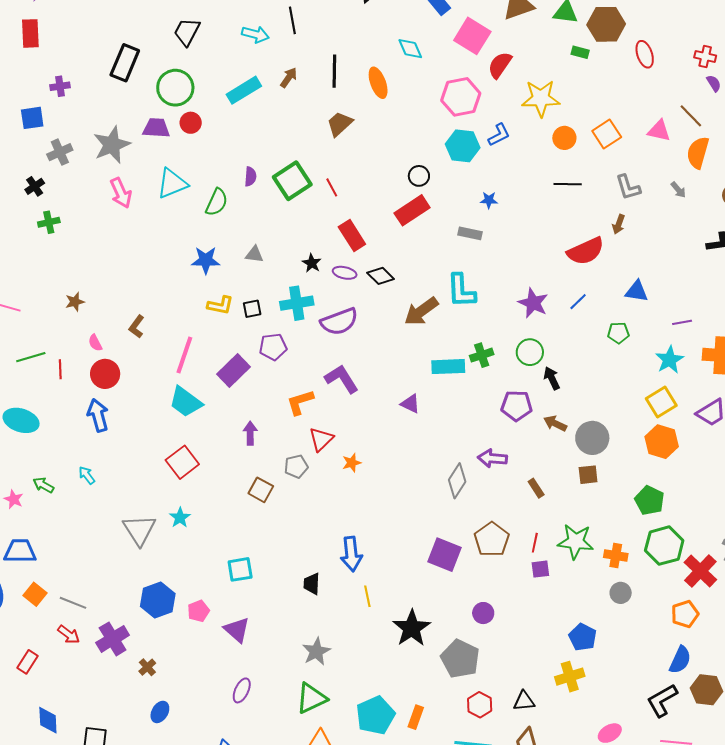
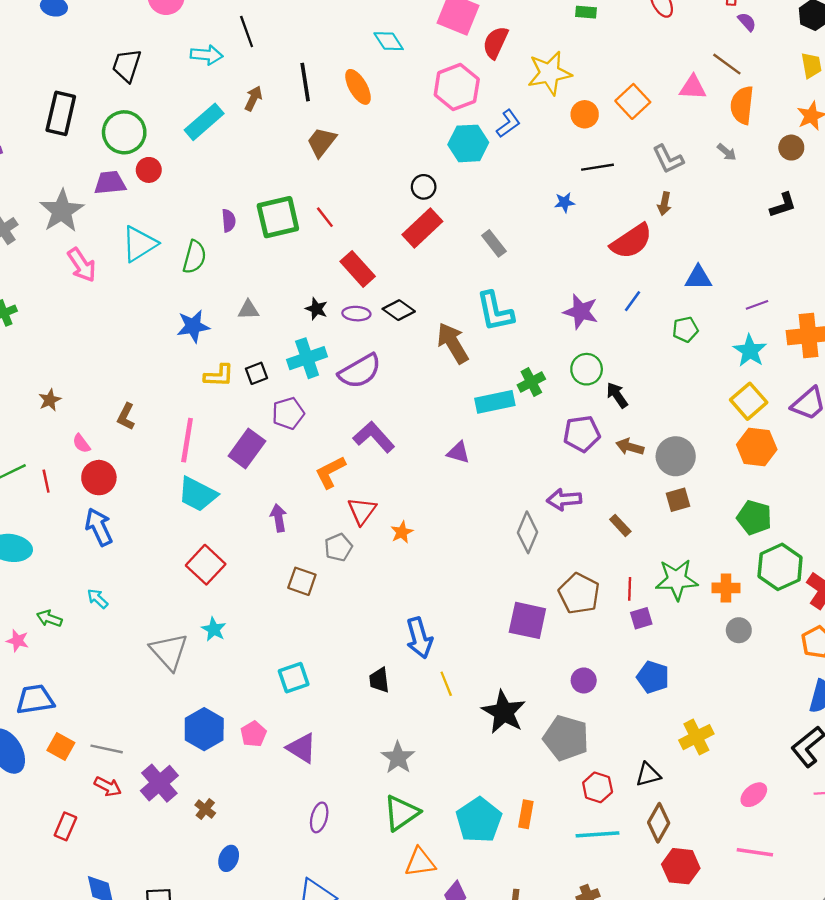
green square: (292, 181) -> (278, 217), turned 30
blue star: (489, 200) -> (565, 202), moved
gray rectangle: (470, 233) -> (494, 243), turned 50
brown arrow: (421, 311) -> (453, 343), turned 105
blue pentagon: (583, 637) -> (653, 677), moved

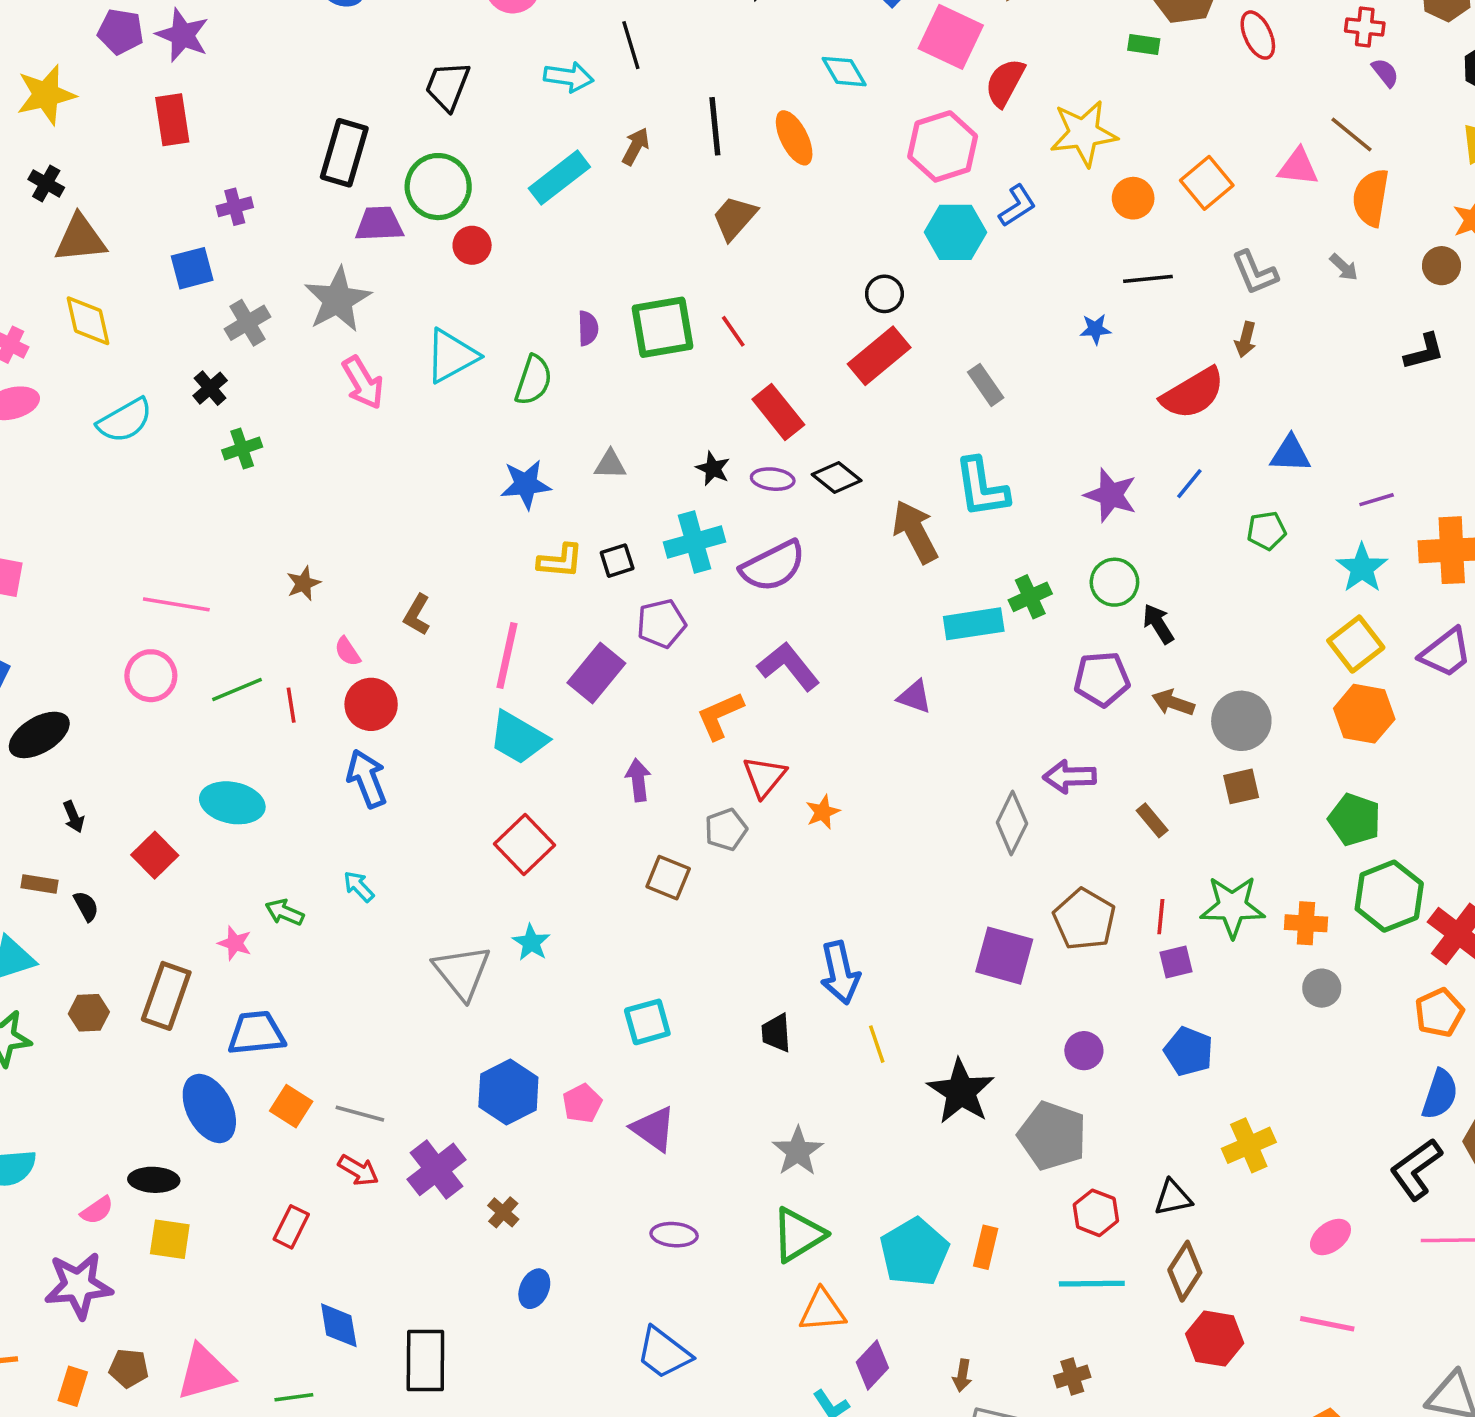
purple trapezoid: (110, 183) -> (379, 224), moved
purple ellipse: (319, 817) -> (674, 1235), turned 76

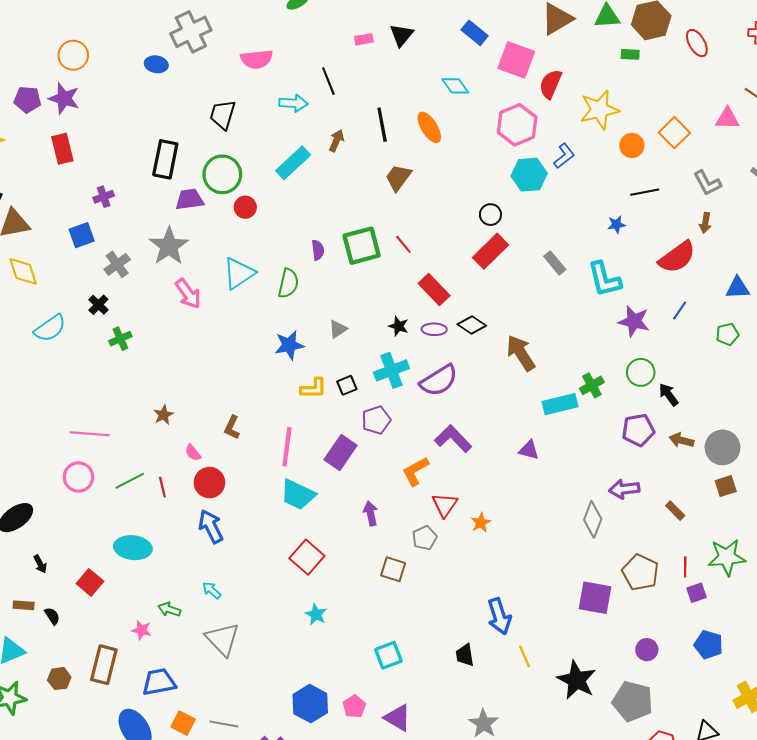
gray triangle: (610, 464) -> (338, 329), turned -30
cyan L-shape: (982, 488) -> (604, 279), moved
gray triangle: (462, 972) -> (222, 639), moved

